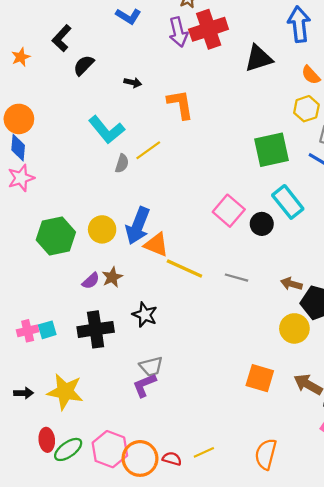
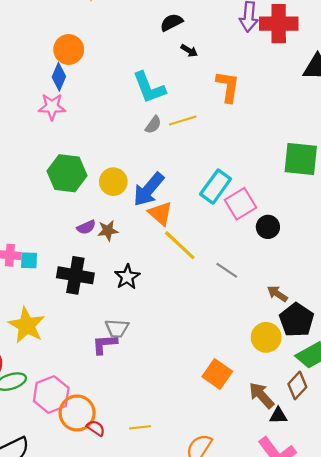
black semicircle: (84, 65) -> (171, 22), moved
cyan rectangle: (288, 202) -> (216, 187), moved, turned 56
red semicircle: (172, 459) -> (96, 428), moved

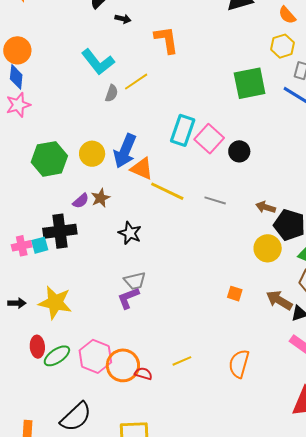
black cross: (75, 275) -> (60, 231), moved
orange square: (217, 374) -> (235, 294), size x0.6

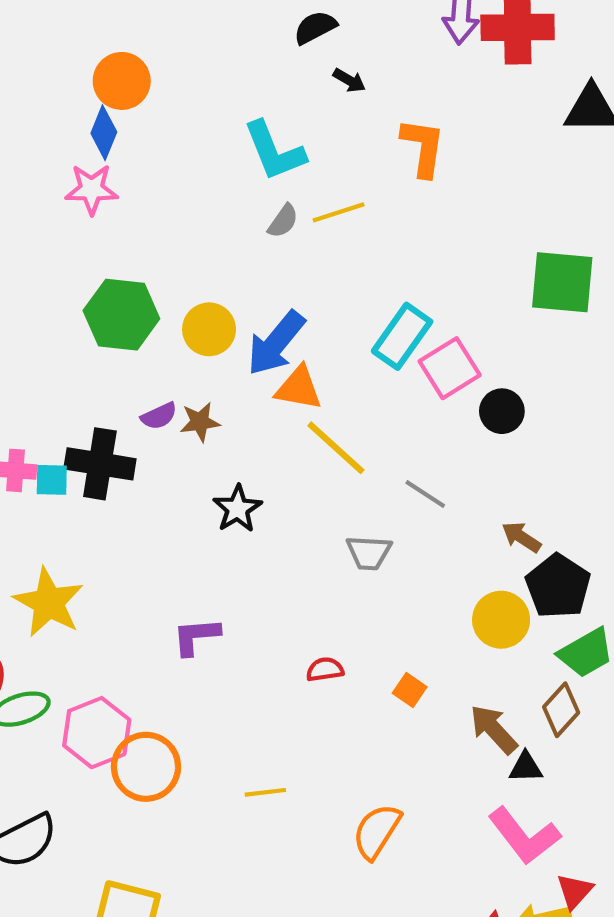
orange triangle: (142, 169) -> (299, 388), turned -30
gray trapezoid: (135, 281) -> (369, 553), moved
red semicircle: (143, 374) -> (325, 669), moved, turned -42

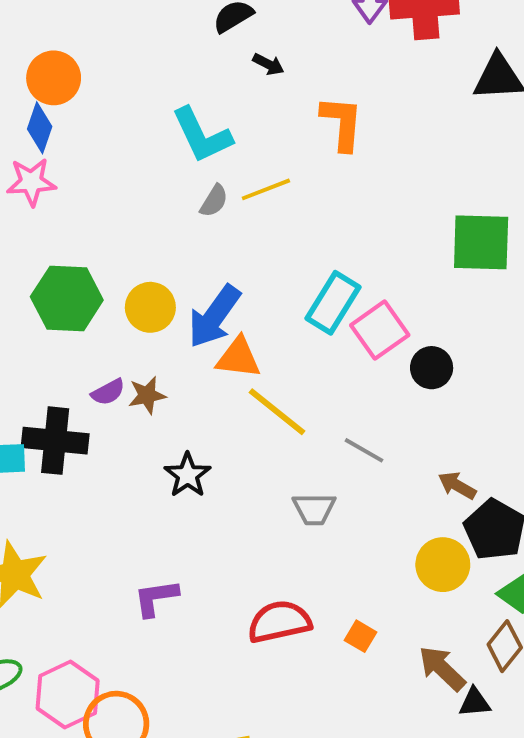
red semicircle: (325, 669) -> (279, 622), size x1.8

